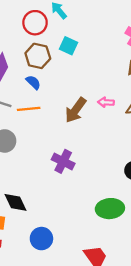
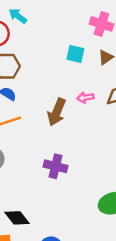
cyan square: (69, 46) -> (75, 54), moved

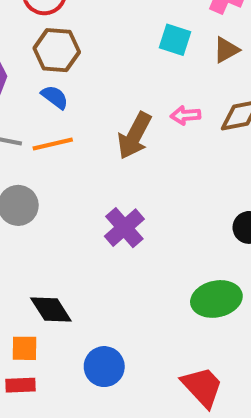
purple cross: (56, 166) -> (124, 228), turned 30

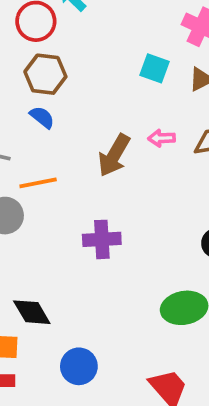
orange line: (53, 144) -> (38, 183), moved
purple cross: (124, 228) -> (102, 239), turned 36

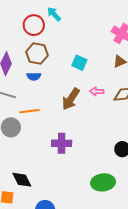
cyan square: (154, 68) -> (79, 63), moved
blue semicircle: (42, 117) -> (34, 76), turned 136

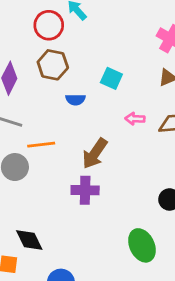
blue semicircle: (34, 76) -> (76, 100), moved
brown arrow: (71, 99) -> (95, 153), moved
green ellipse: (103, 182) -> (142, 245), turned 70

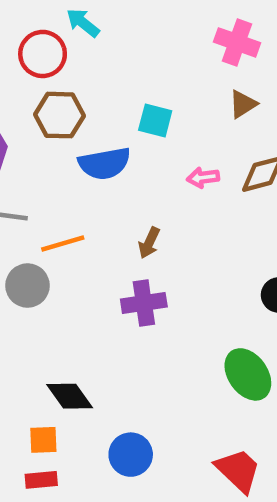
blue semicircle: (76, 100) -> (105, 163), size x1.6
brown arrow: (95, 153) -> (149, 243), size x0.6

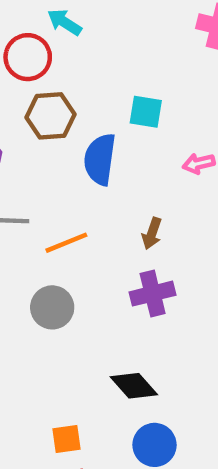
blue semicircle: (105, 163) -> (100, 159), turned 114
gray circle: (27, 286) -> (52, 307), moved
black diamond: (70, 396) -> (134, 386), moved

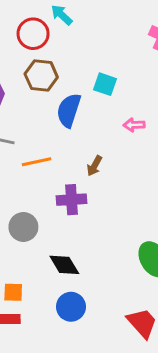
purple cross: (153, 294) -> (72, 200), moved
gray circle: (52, 307) -> (23, 227), moved

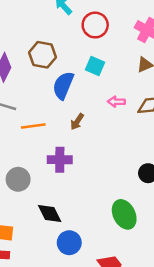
red circle: (33, 34) -> (95, 25), moved
brown arrow: (95, 166) -> (77, 122), moved
blue circle: (71, 307) -> (69, 243), moved

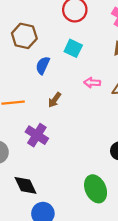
blue semicircle: (63, 85) -> (43, 65), size x0.7
purple cross: (60, 160) -> (37, 135), turned 30

